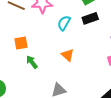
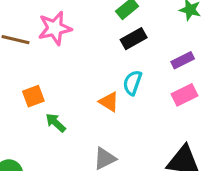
cyan semicircle: (64, 23) -> (132, 83), moved

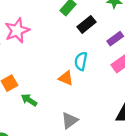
black rectangle: (134, 39) -> (86, 24), moved

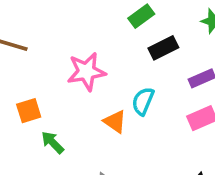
pink star: (17, 30) -> (86, 72), moved

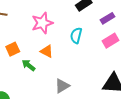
orange triangle: (115, 122) -> (47, 51), moved

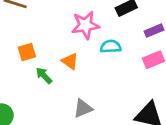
pink star: (42, 23) -> (85, 25), moved
cyan semicircle: (76, 35) -> (111, 46), turned 63

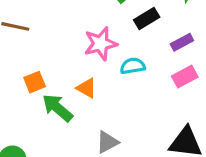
green arrow: (44, 76) -> (57, 108), size x1.5

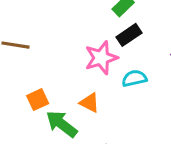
black rectangle: (147, 18) -> (129, 35), moved

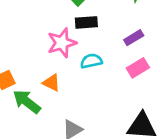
black rectangle: (129, 35) -> (86, 22), turned 30

